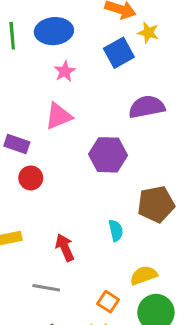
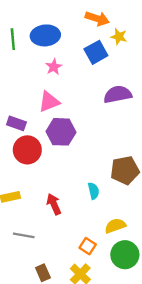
purple hexagon: (108, 155) -> (61, 132), moved
red circle: (31, 178) -> (27, 150), size x1.5
gray line: (46, 288) -> (24, 235), moved

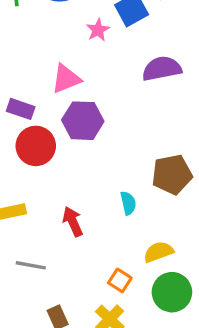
pink star: (54, 67) -> (98, 30), moved

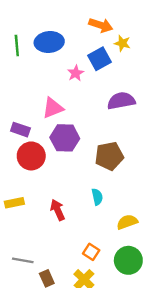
brown pentagon: (172, 175) -> (109, 156), moved
yellow semicircle: (158, 252) -> (127, 222), moved
gray line: (31, 265) -> (23, 260), moved

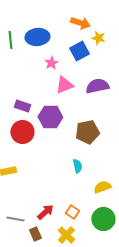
pink star: (76, 73) -> (51, 63), moved
pink triangle: (53, 108) -> (64, 85), moved
purple rectangle: (20, 130) -> (22, 106), moved
red arrow: (58, 210) -> (45, 212), moved, turned 72

